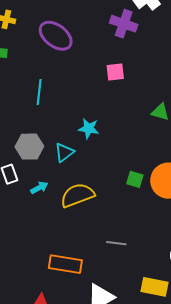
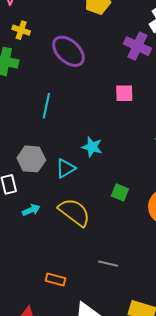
green square: (135, 179) -> (120, 192), moved
cyan arrow: (39, 188) -> (31, 210), moved
yellow semicircle: (77, 195) -> (74, 212), turned 52
orange rectangle: (65, 264) -> (55, 280), size x0.6

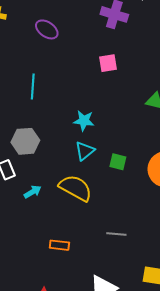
purple ellipse: (68, 51) -> (47, 29), size x0.7
cyan triangle: (66, 168) -> (85, 151), moved
orange rectangle: (55, 280) -> (59, 245), moved

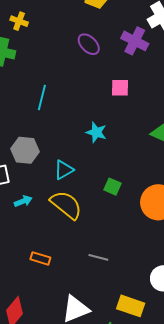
purple ellipse: (47, 29) -> (89, 44), moved
cyan star: (84, 121) -> (96, 132), moved
cyan triangle: (85, 151) -> (64, 170), moved

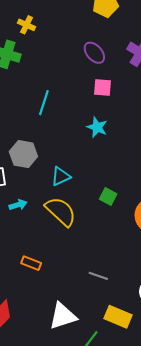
pink square: (120, 88) -> (102, 88), moved
cyan star: (96, 132) -> (97, 127), moved
gray line: (98, 257) -> (98, 276), moved

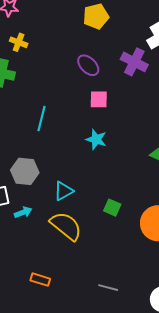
cyan arrow: (18, 205) -> (23, 212), moved

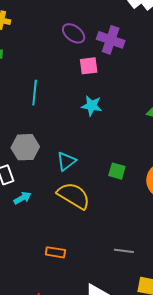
purple cross: (134, 62) -> (111, 40), moved
cyan arrow: (23, 212) -> (23, 198), moved

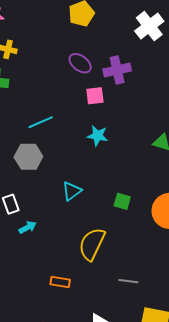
purple cross: (111, 40) -> (117, 70), turned -32
cyan line: (35, 93) -> (41, 122), turned 60
gray hexagon: (25, 147) -> (28, 157), moved
yellow semicircle: (74, 196) -> (92, 244), moved, turned -96

